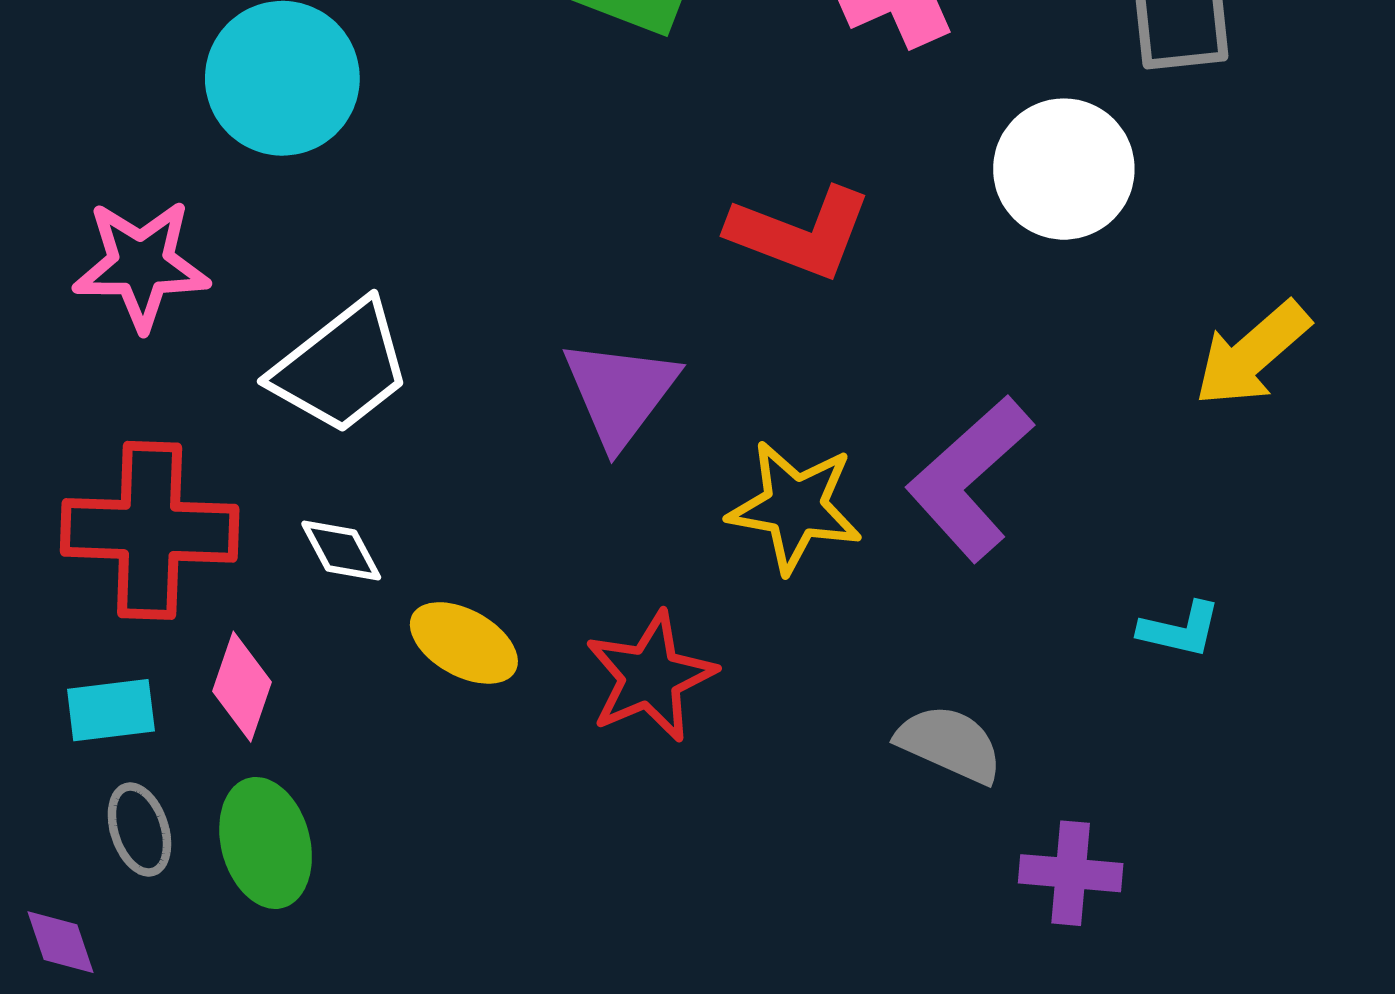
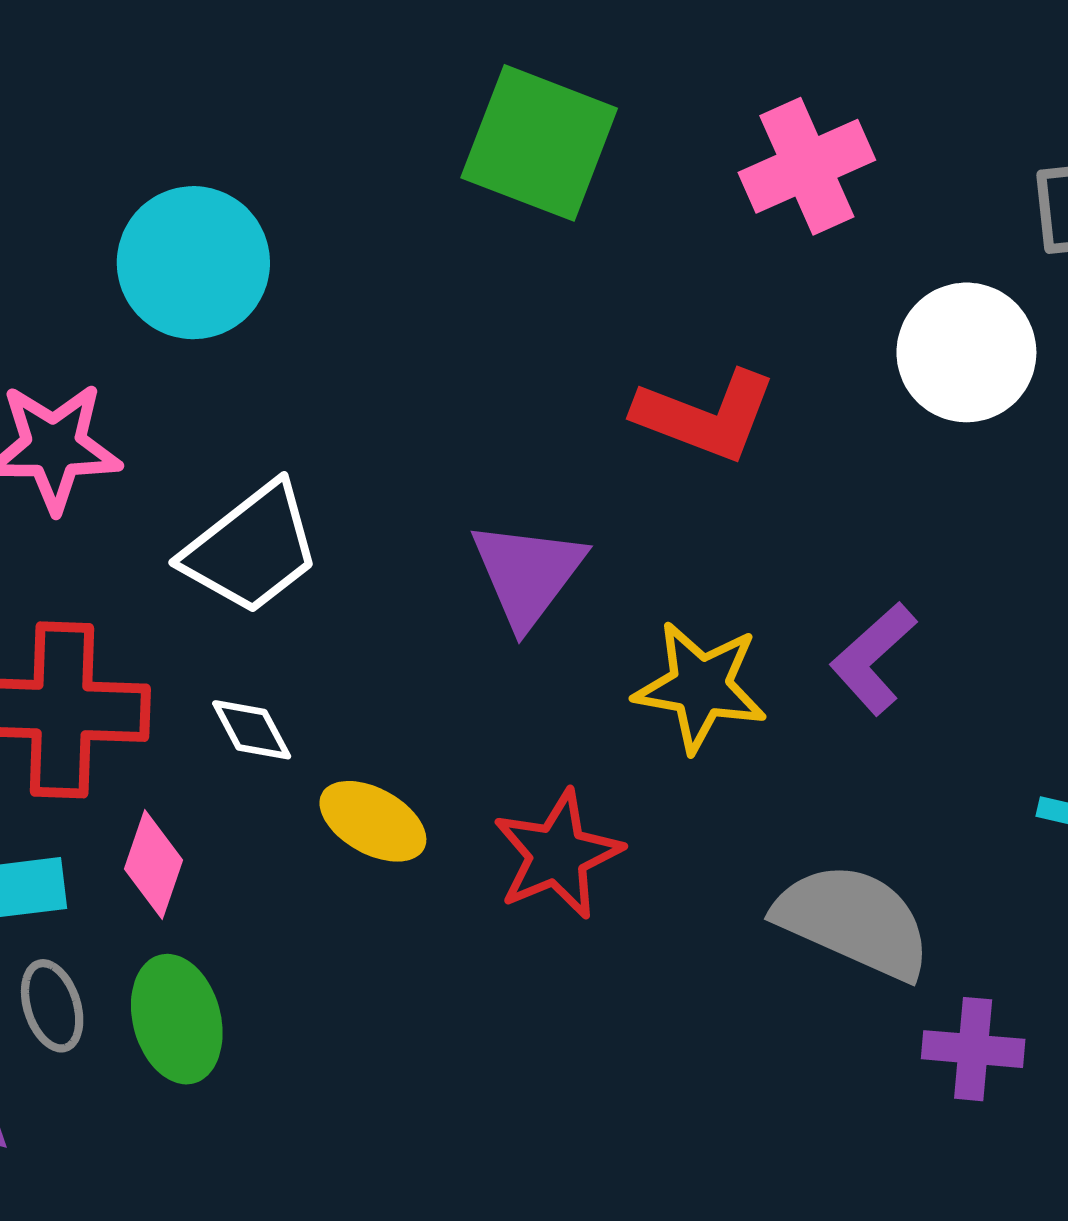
purple L-shape: (970, 478) -> (873, 658), size x0.7
gray semicircle: (950, 744) -> (853, 921), size x1.5

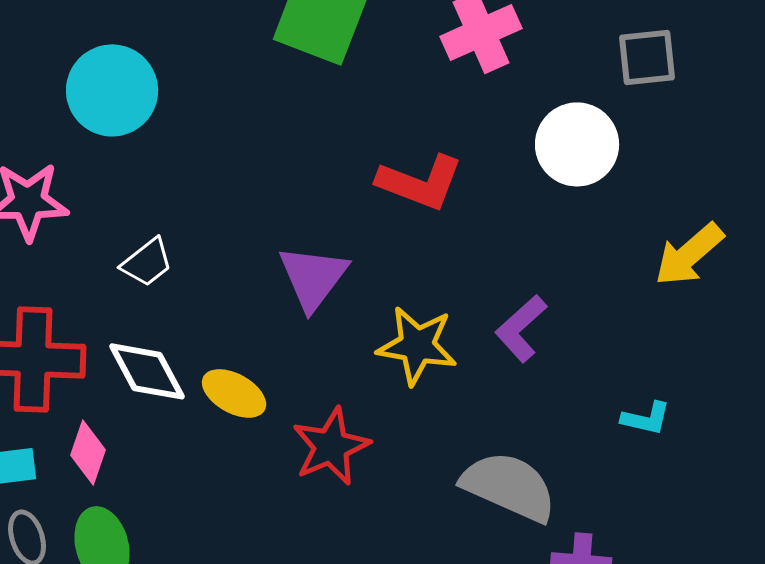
white trapezoid: (252, 549) -> (147, 262), size x0.6
white diamond: (252, 730) -> (147, 371), size x1.6
yellow ellipse: (373, 821) -> (234, 393), moved

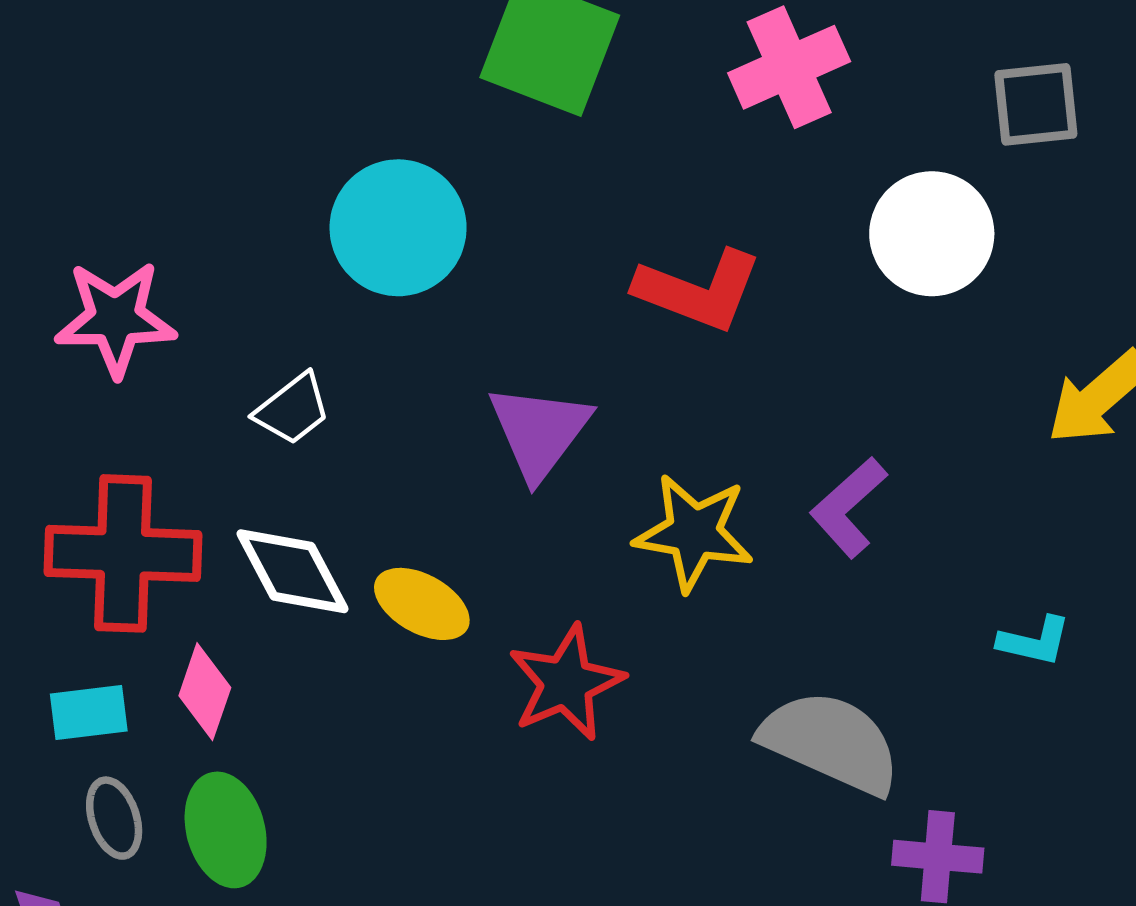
cyan circle: (112, 90) -> (398, 228), moved

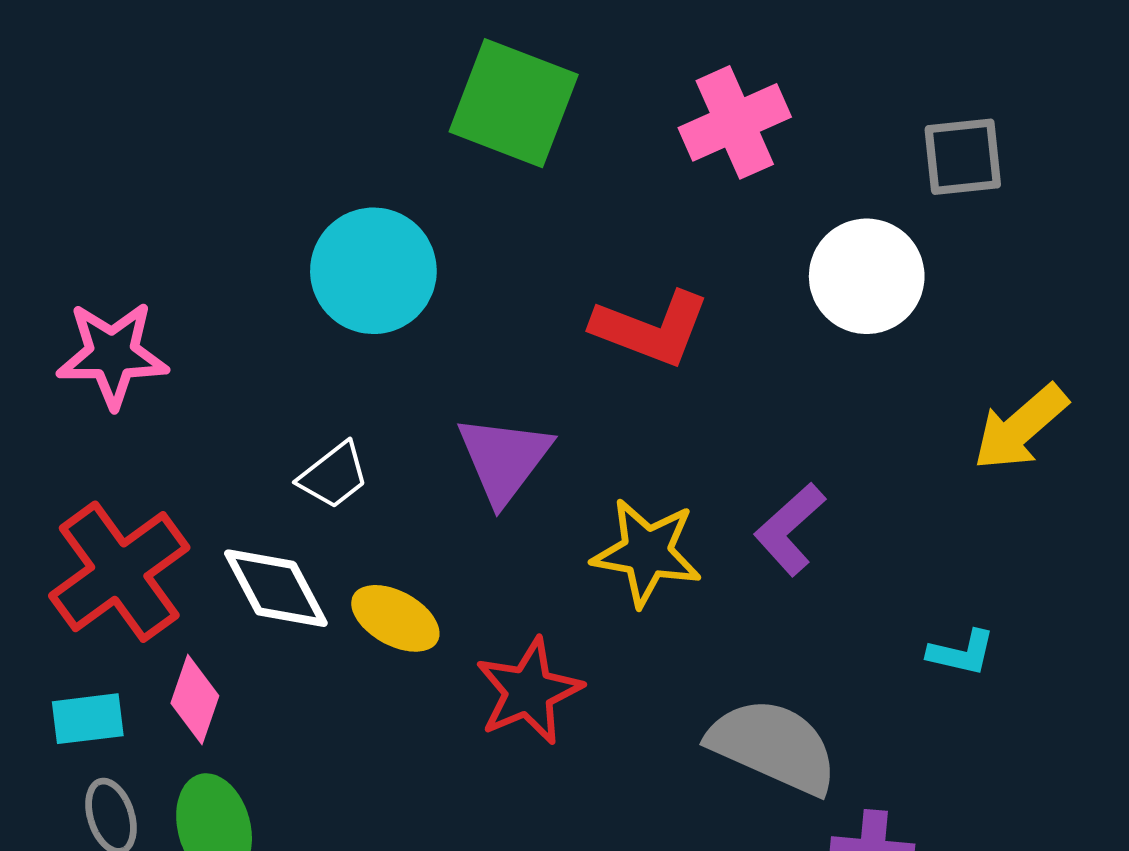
white trapezoid: (292, 409) -> (334, 475), moved
red cross: (123, 553) -> (119, 572), turned -38

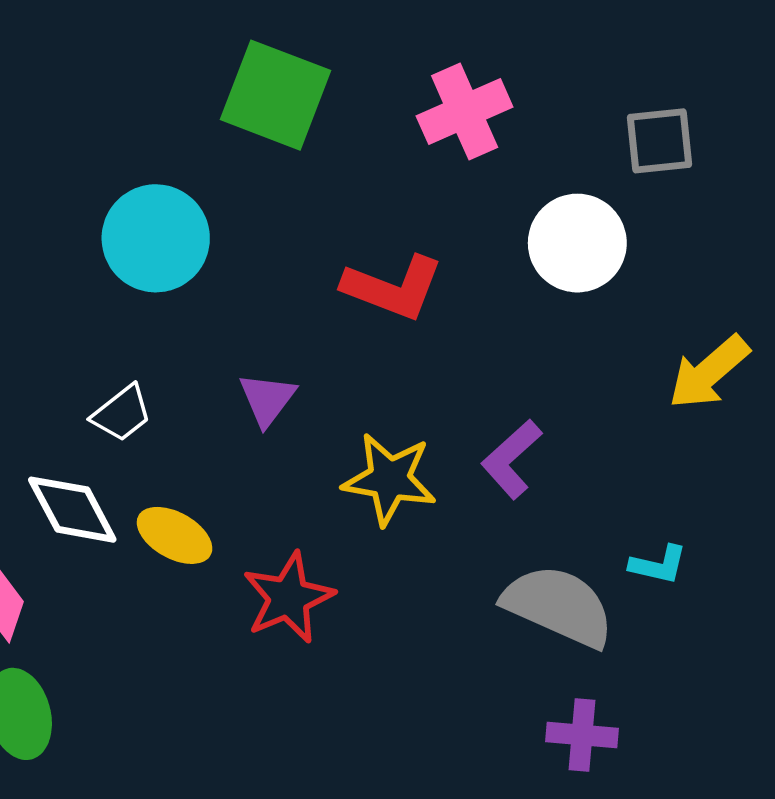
purple triangle: (504, 459) -> (267, 399), size x0.7
gray semicircle: (773, 746) -> (559, 606), moved

